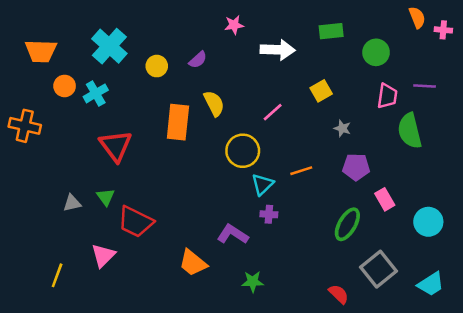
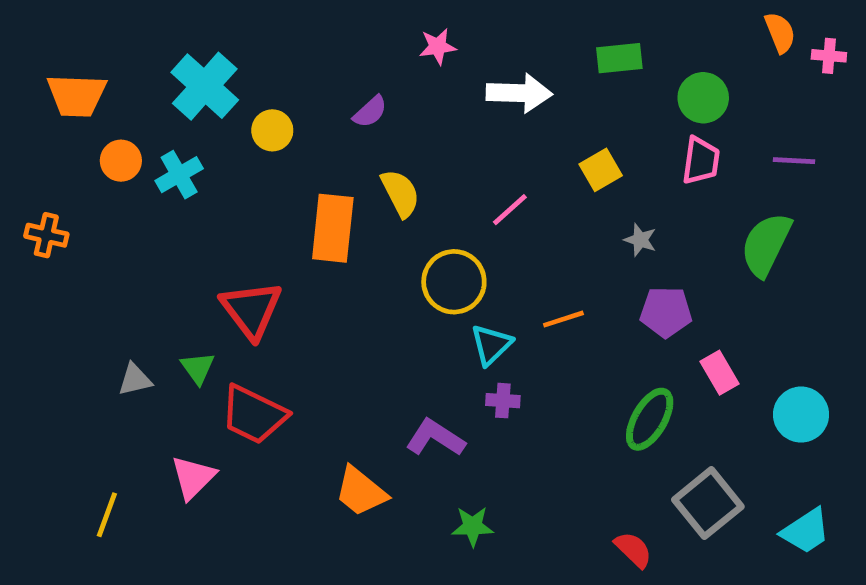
yellow circle: (157, 66) -> (272, 130), moved
pink trapezoid: (387, 96) -> (701, 161), moved
orange cross: (25, 126) -> (46, 235), size x0.7
green semicircle: (410, 131) -> (766, 244), turned 40
red triangle: (116, 146) -> (251, 310), moved

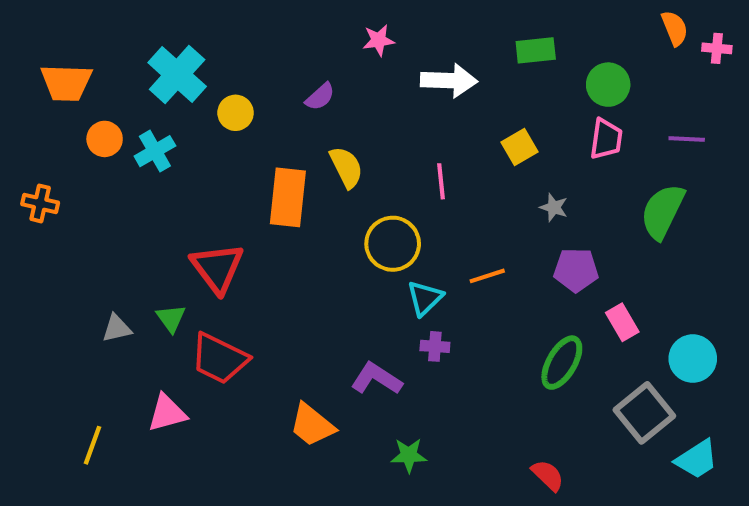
pink line: (510, 210) -> (441, 181), turned -54
pink triangle: (193, 477) -> (167, 413), turned 30
gray square: (708, 503) -> (644, 413), moved

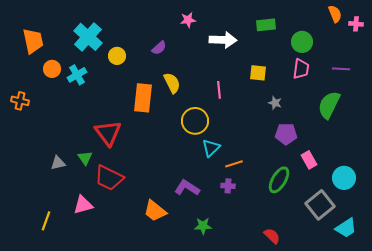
orange trapezoid: (66, 83) -> (33, 41), turned -104
yellow square: (520, 147) -> (258, 73), turned 36
orange line: (487, 276) -> (234, 164), moved
purple cross: (435, 346) -> (228, 186), moved

